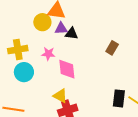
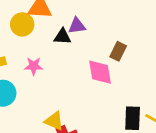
purple triangle: (61, 28) -> (77, 26), moved
pink diamond: (67, 69) -> (100, 72), moved

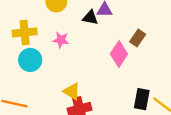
pink diamond: (100, 72) -> (119, 54), turned 35

